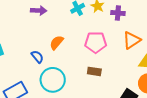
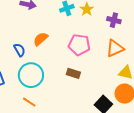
purple cross: (118, 13) -> (114, 20), moved

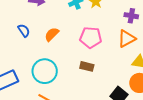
purple cross: (114, 20) -> (131, 16), moved
blue semicircle: (19, 50) -> (24, 31), moved

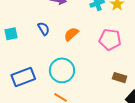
brown rectangle: (87, 66) -> (120, 78), moved

